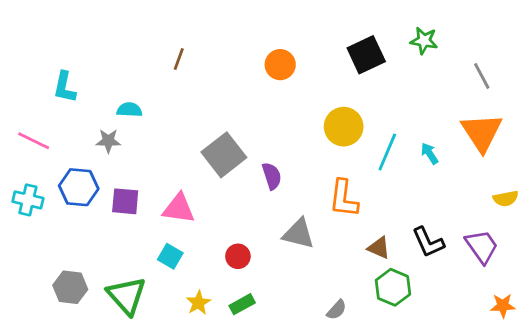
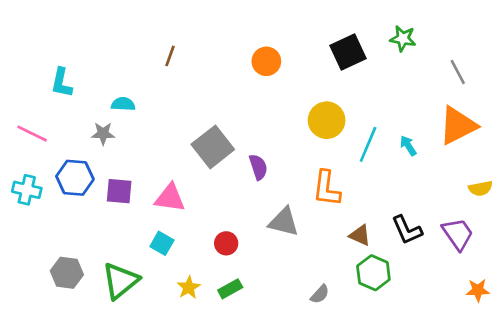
orange triangle: (482, 132) -> (458, 126), turned 36
green triangle: (127, 296) -> (120, 281), turned 33

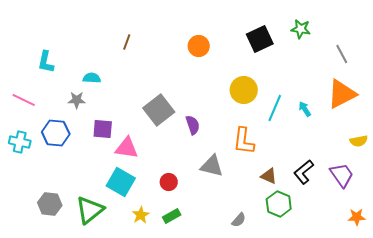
purple square: (119, 191) -> (103, 129), moved
black L-shape: (407, 230) -> (304, 172), turned 75
cyan square: (162, 243) -> (121, 182), size x1.6

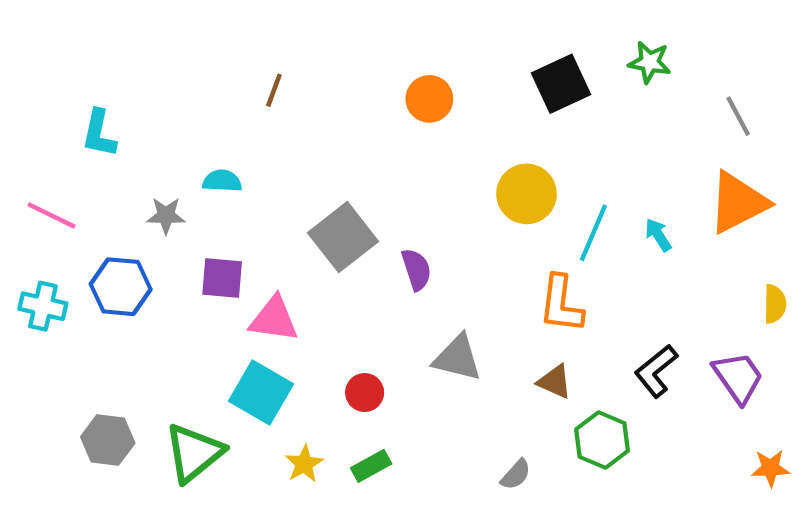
cyan semicircle: (92, 78) -> (222, 181), moved
orange L-shape: (244, 141) -> (561, 304), moved
yellow semicircle: (359, 141) -> (775, 304), turned -78
brown triangle: (269, 176) -> (555, 382), moved

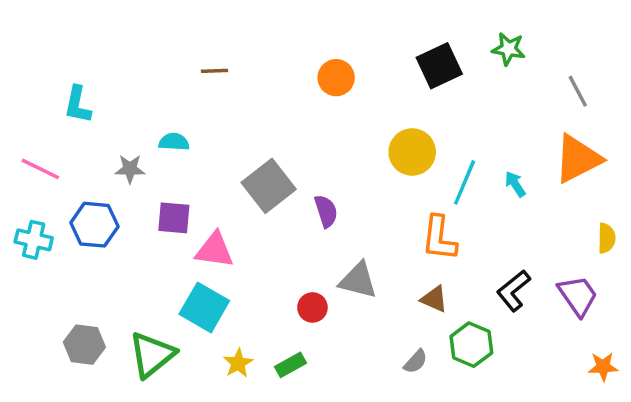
brown line: (274, 90) -> (214, 71), turned 68
red circle: (365, 393) -> (312, 307), moved
gray semicircle: (516, 475) -> (416, 362), moved

